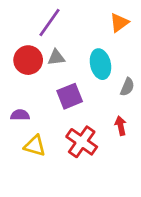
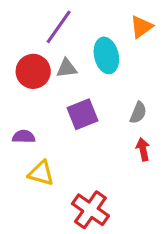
cyan ellipse: (100, 64) -> (106, 55), moved
gray semicircle: (127, 87) -> (138, 113), moved
red cross: (82, 142) -> (90, 210), moved

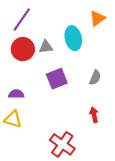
purple line: (59, 27) -> (22, 19), moved
red arrow: (143, 149) -> (94, 115), moved
yellow triangle: (41, 173) -> (13, 119), moved

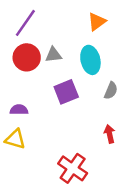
orange triangle: (97, 18) -> (97, 22), moved
cyan ellipse: (73, 38) -> (90, 60), moved

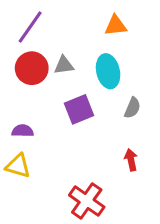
orange triangle: (97, 22) -> (116, 25), turned 30

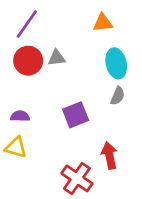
cyan ellipse: (108, 71) -> (116, 63), moved
purple square: (79, 109) -> (76, 115), moved
red arrow: (131, 160) -> (109, 155), moved, size x1.4

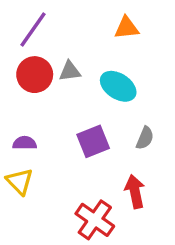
cyan ellipse: (116, 63) -> (118, 86), moved, turned -44
gray semicircle: (118, 96) -> (145, 138), moved
yellow triangle: (16, 147) -> (20, 181), turned 30

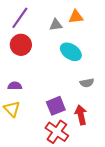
gray triangle: (70, 71) -> (56, 25), moved
gray semicircle: (145, 138) -> (87, 83), turned 56
purple square: (93, 141) -> (56, 106), moved

